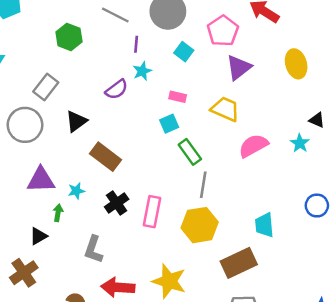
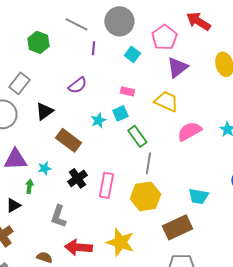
cyan star: (142, 71) -> (98, 120), moved
cyan trapezoid: (264, 225) -> (198, 196), turned -75

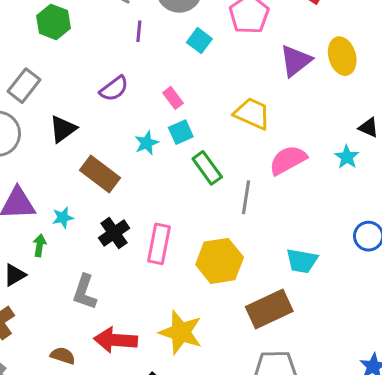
purple triangle: (177, 67) -> (296, 61), moved
pink rectangle: (127, 91) -> (173, 98), moved, turned 40
gray line: (148, 163) -> (246, 197), moved

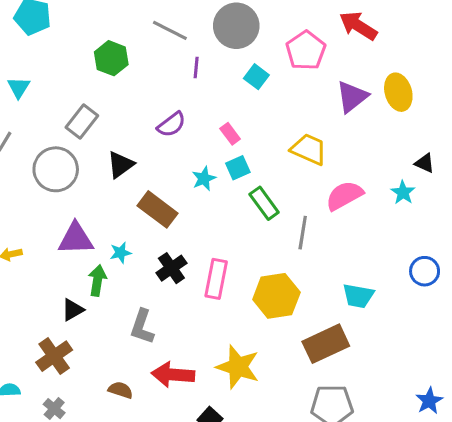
green arrow: (40, 245) -> (97, 280), size x1.4

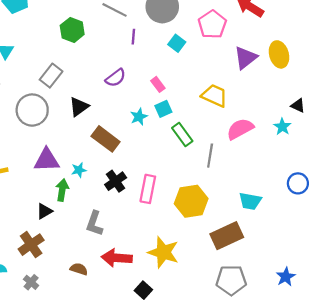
blue star: (429, 401) -> (286, 277), moved

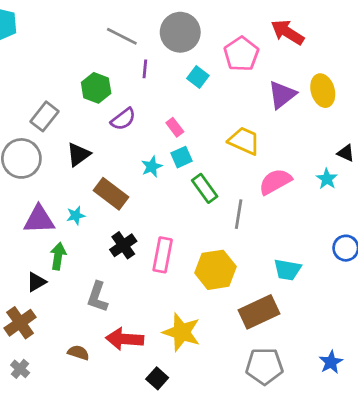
green hexagon: (72, 30) -> (96, 88), moved
cyan star: (79, 170) -> (76, 215), moved

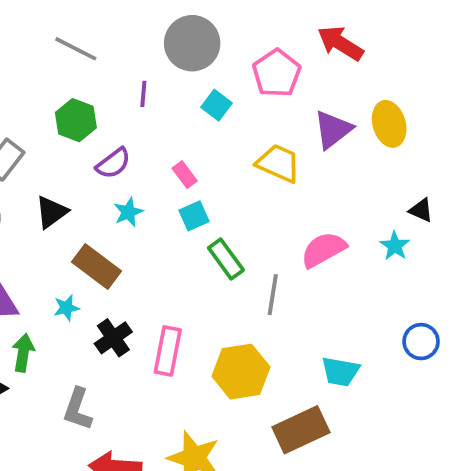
gray line: (122, 36) -> (76, 49), moved
yellow trapezoid: (244, 141) -> (278, 163), moved
cyan star: (152, 167) -> (128, 212), moved
cyan star: (76, 215) -> (66, 308), moved

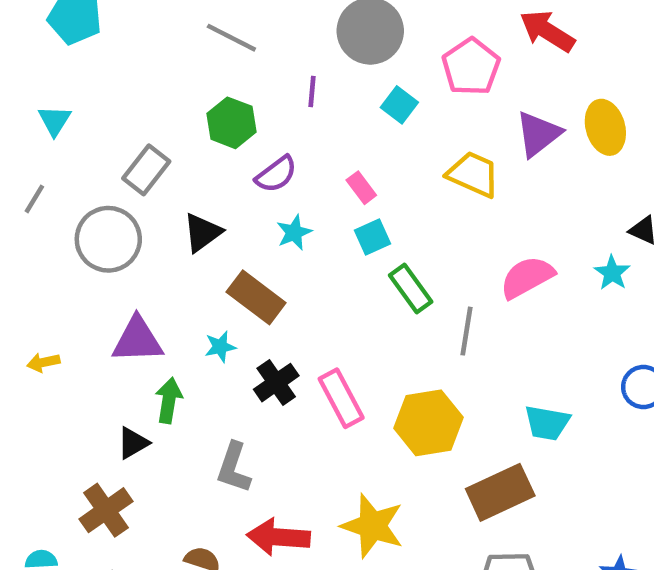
pink rectangle: (168, 351) -> (341, 398), turned -39

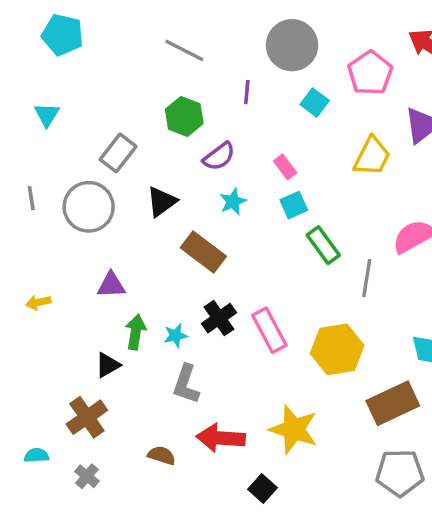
yellow trapezoid: (473, 174) -> (372, 156), turned 93
gray line: (34, 199) -> (31, 198), moved, turned -40
purple triangle: (137, 340) -> (111, 285), size x0.7
cyan star: (220, 347) -> (176, 335), moved

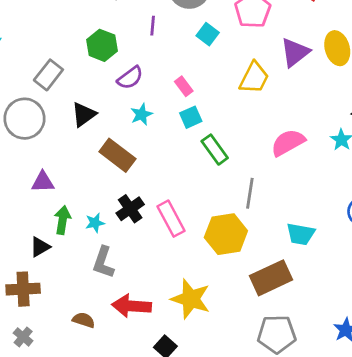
gray line: (367, 278) -> (250, 193), moved
brown cross: (87, 417) -> (23, 289), turned 32

